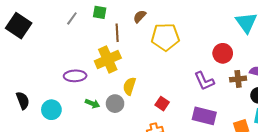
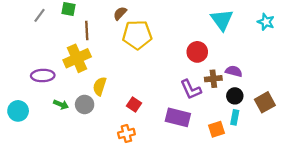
brown semicircle: (140, 16) -> (120, 13), moved
purple L-shape: (204, 81) -> (191, 89), moved

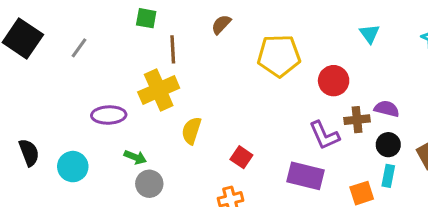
gray line: (40, 15) -> (79, 48), moved
cyan triangle: (222, 20) -> (370, 34), size x0.6
yellow pentagon: (137, 35) -> (279, 56), moved
gray circle: (85, 104) -> (149, 184), moved

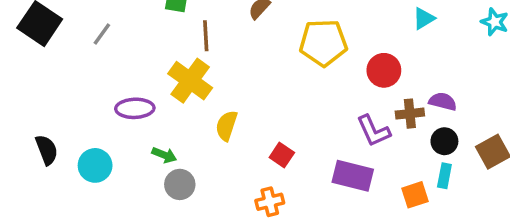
cyan triangle: (370, 34) -> (424, 18), turned 35
yellow cross: (159, 90) -> (190, 81), turned -30

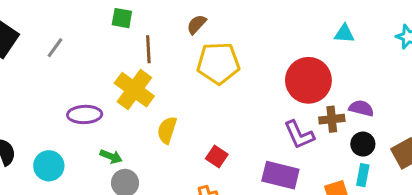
cyan triangle: (424, 18) -> (344, 34), turned 35
yellow pentagon: (323, 43) -> (218, 63), moved
red circle: (384, 70) -> (308, 80), size x1.5

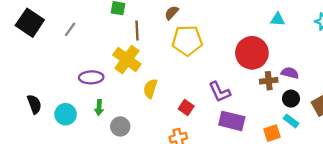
purple L-shape: (299, 135) -> (220, 92), moved
green arrow: (111, 156) -> (99, 108), moved, turned 72
cyan rectangle: (363, 175) -> (291, 121), turned -64

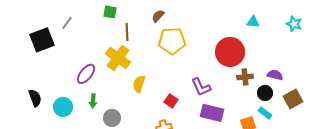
black square: (30, 23) -> (42, 40), moved, turned 35
gray line: (70, 29) -> (67, 23), moved
purple semicircle: (290, 73) -> (275, 75), moved
purple ellipse: (91, 77) -> (86, 74), turned -50

